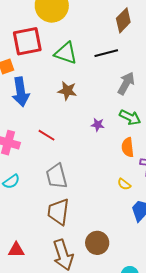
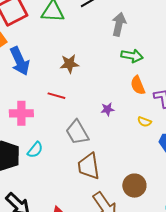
brown star: (67, 91) -> (69, 64), moved
purple star: (98, 125) -> (108, 109), moved

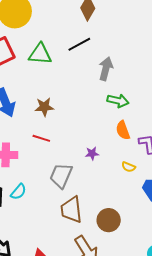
brown star: (69, 64) -> (44, 107), moved
gray trapezoid: (77, 132) -> (61, 176), turned 52
brown circle: (134, 186) -> (109, 220), moved

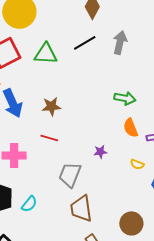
gray arrow: (106, 69) -> (120, 43), moved
cyan semicircle: (18, 192) -> (29, 204), moved
brown circle: (109, 220) -> (131, 223), moved

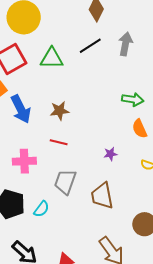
gray trapezoid: (70, 175) -> (65, 182), moved
brown trapezoid: (81, 209) -> (102, 196), moved

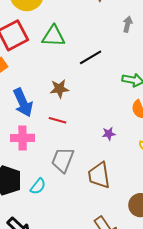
gray arrow: (125, 44) -> (128, 24), size x0.7
black line: (90, 46) -> (91, 57), moved
blue arrow: (21, 109) -> (23, 103), moved

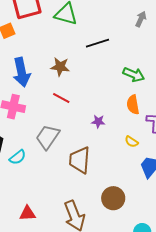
red line: (58, 120) -> (61, 98), moved

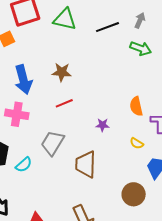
black line: (97, 43) -> (108, 27), moved
green arrow: (134, 75) -> (141, 48), moved
red line: (61, 98) -> (64, 103), turned -48
brown circle: (113, 198) -> (134, 194), moved

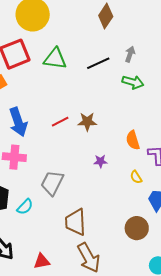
brown star: (62, 72) -> (87, 122), moved
red line: (64, 103) -> (60, 122), moved
yellow semicircle: (137, 143) -> (136, 177), turned 32
brown trapezoid: (86, 164) -> (75, 222), moved

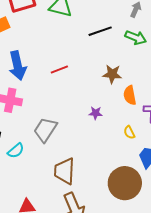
black line: (98, 63) -> (100, 31), moved
brown star: (87, 122) -> (112, 74), moved
brown circle: (137, 228) -> (125, 183), size x1.4

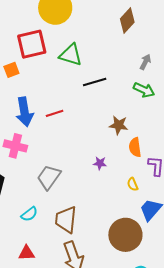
black line: (100, 31) -> (95, 82), moved
red line: (59, 69) -> (55, 113), moved
cyan semicircle: (16, 151) -> (29, 214), moved

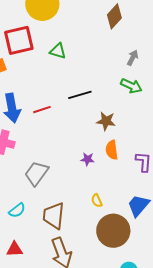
green triangle: (71, 55) -> (58, 51), size x0.7
black line: (95, 82) -> (80, 95), moved
orange semicircle: (135, 147) -> (112, 150), moved
yellow semicircle: (133, 184) -> (97, 201), moved

